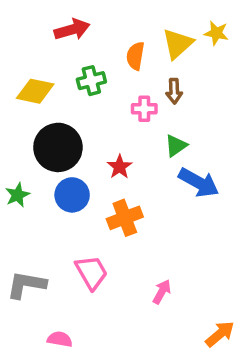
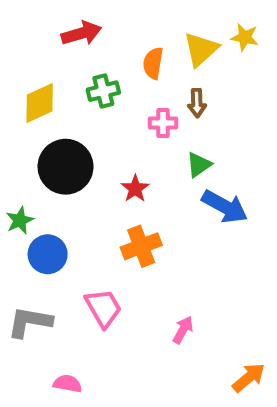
yellow diamond: (35, 91) -> (40, 103), turned -36
blue circle: (72, 195) -> (48, 254), moved

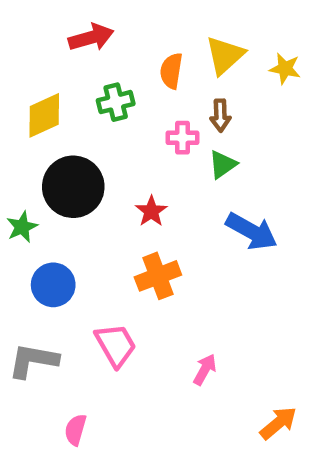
yellow star: (245, 37) -> (285, 69), moved
green triangle: (199, 165) -> (223, 164), moved
green star: (20, 220) -> (22, 227), moved
pink semicircle: (68, 384) -> (75, 430), turned -84

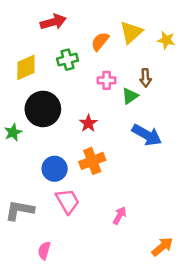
orange semicircle: (171, 71) -> (100, 41), turned 30
brown arrow: (220, 115) -> (145, 78), moved
blue circle: (53, 285) -> (55, 169), moved

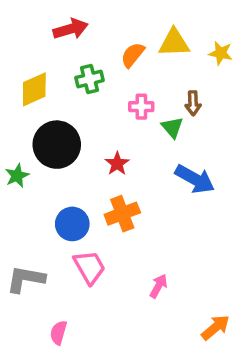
yellow triangle: (131, 32) -> (174, 43), turned 40
green triangle: (130, 96) -> (172, 127), turned -36

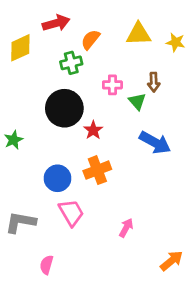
orange semicircle: (133, 55) -> (90, 40), moved
yellow diamond: (34, 89) -> (20, 48), moved
black circle: (57, 145) -> (64, 108), moved

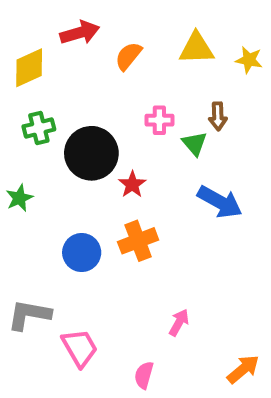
green cross: (71, 63) -> (39, 128), moved
pink trapezoid: (71, 213) -> (80, 348), moved
pink semicircle: (47, 265) -> (144, 375), moved

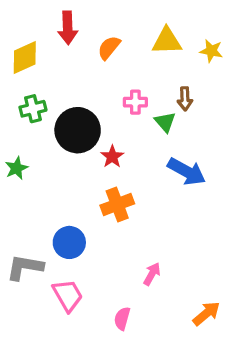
red arrow: (80, 33) -> (68, 28), turned 104
blue circle: (82, 253) -> (69, 242), moved

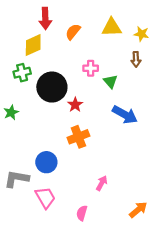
yellow diamond: (25, 58) -> (33, 45), moved
brown arrow: (185, 99) -> (136, 59), moved

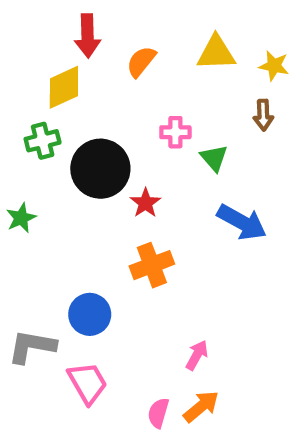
orange arrow: (138, 210) -> (201, 407), moved

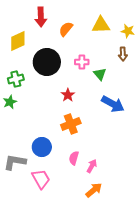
yellow diamond: (64, 87) -> (18, 41), moved
green cross: (43, 141) -> (16, 79), moved
black circle: (100, 169) -> (47, 62), moved
pink semicircle: (158, 413) -> (74, 158), moved

